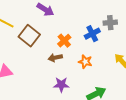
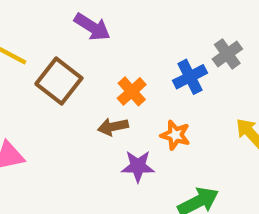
gray cross: (110, 23) -> (227, 54), turned -32
purple star: (61, 85) -> (138, 166), moved

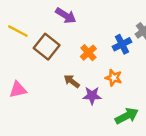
brown arrow: (113, 127) -> (72, 81), moved, turned 49

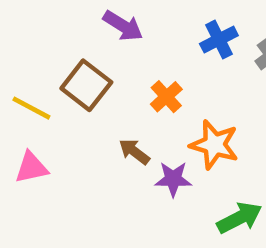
yellow line: (18, 31) -> (31, 108), moved
blue cross: (122, 44) -> (219, 40), moved
orange star: (114, 78) -> (214, 145), size x1.5

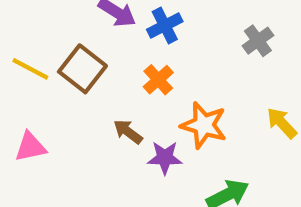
blue cross: (219, 40) -> (165, 25), moved
yellow line: (31, 108) -> (30, 69), moved

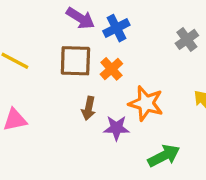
brown square: (82, 69) -> (75, 61), moved, turned -36
brown arrow: (128, 132) -> (89, 108), turned -115

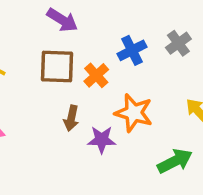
blue cross: (116, 28) -> (132, 50), moved
green arrow: (164, 156) -> (175, 161), moved

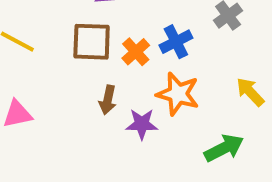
blue cross: (132, 50) -> (176, 42), moved

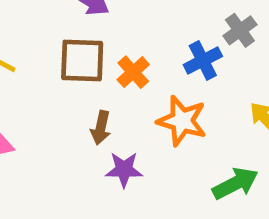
blue cross: (176, 42) -> (203, 60), moved
purple star: (142, 124) -> (124, 170), moved

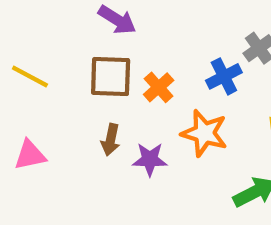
brown arrow: (101, 128) -> (111, 140), moved
purple star: (124, 170) -> (150, 159), moved

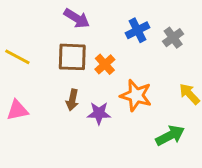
blue cross: (224, 76) -> (137, 30), moved

